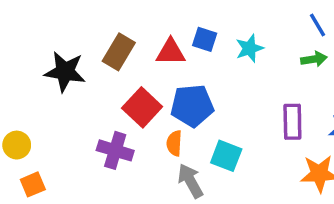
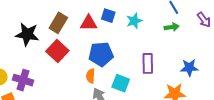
red square: (142, 107) -> (57, 51), moved
purple rectangle: (292, 122) -> (148, 63), moved
purple cross: (115, 150) -> (23, 80), moved

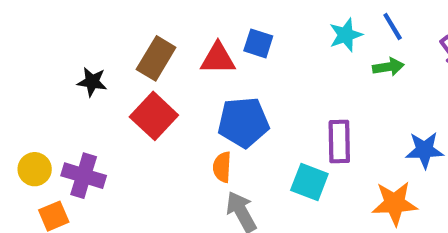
cyan star: (134, 21) -> (346, 35), moved
black star: (27, 34) -> (92, 82), size x0.6
cyan square: (121, 83) -> (309, 182), moved

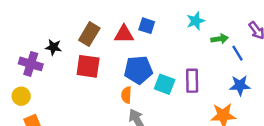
blue line: (393, 26) -> (238, 53), moved
red square: (154, 116) -> (88, 66), turned -35
purple cross: (84, 176) -> (31, 64), moved
cyan square: (309, 182) -> (165, 84), moved

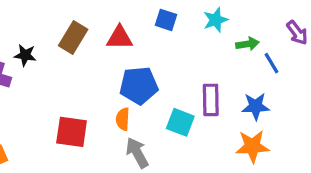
blue square: (147, 26) -> (166, 20), moved
red square: (88, 66) -> (72, 132), moved
cyan square: (165, 84) -> (180, 122), moved
blue star: (240, 85) -> (256, 106), moved

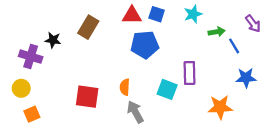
red triangle: (120, 38) -> (132, 15), moved
blue pentagon: (139, 86) -> (145, 45), moved
blue star: (256, 106) -> (246, 78), moved

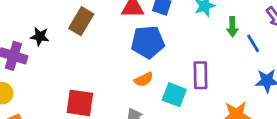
green arrow: (217, 32) -> (232, 27), turned 98
orange semicircle: (125, 87) -> (144, 79), moved, turned -119

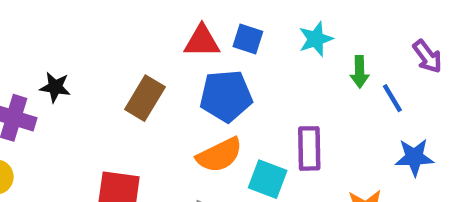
brown rectangle: (81, 21) -> (145, 98), moved
orange semicircle: (144, 79) -> (219, 155), size x1.5

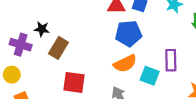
brown rectangle: (145, 98) -> (58, 48), moved

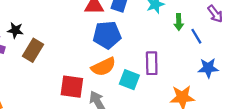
red square: (74, 82) -> (72, 87), moved

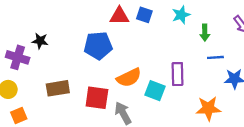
blue pentagon: (107, 35) -> (98, 46), moved
blue line: (196, 36) -> (215, 57), moved, turned -63
brown rectangle: (33, 50) -> (58, 88), moved, turned 50

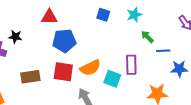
red triangle: (119, 16) -> (49, 17), moved
green arrow: (205, 33) -> (147, 37), moved, turned 136
red square: (97, 98) -> (63, 72), moved

